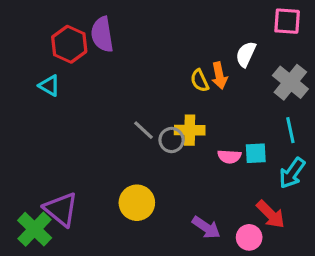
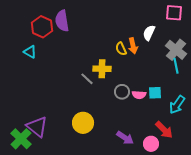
yellow cross: (190, 130) -> (102, 69), moved
cyan line: (290, 130) -> (176, 66), moved
gray circle: (172, 140) -> (122, 92), moved

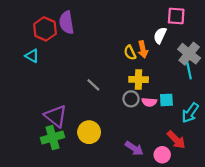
pink square: (174, 13) -> (176, 16), moved
yellow cross: (102, 69) -> (139, 79), moved
purple triangle: (37, 127) -> (56, 116), moved
green cross: (21, 139) -> (52, 138), moved, turned 30

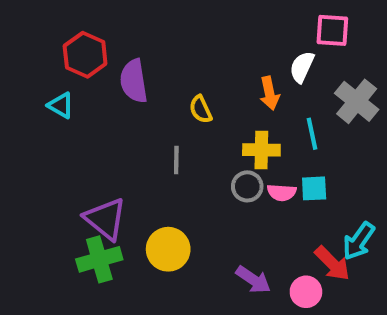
purple semicircle: (66, 22) -> (134, 81), moved
yellow semicircle: (130, 53) -> (201, 109), moved
cyan line: (189, 71) -> (312, 134), moved
gray line: (93, 85) -> (176, 160), turned 48
cyan arrow: (190, 113) -> (359, 241), moved

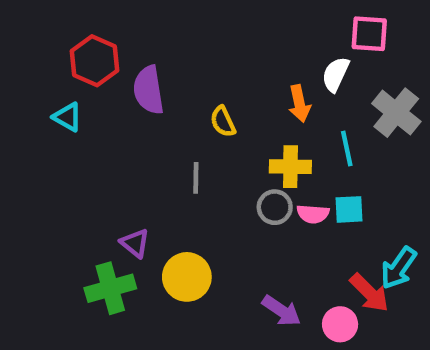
purple triangle: (105, 219) -> (135, 243), moved, size x0.6

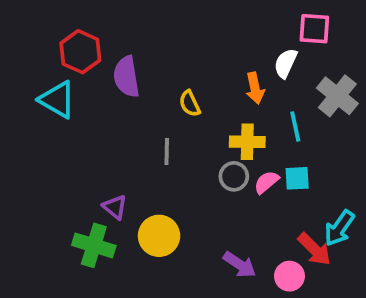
cyan triangle: (67, 117) -> (57, 100), size x1.5
pink semicircle: (313, 214) -> (266, 182), turned 136
green cross: (110, 288) -> (94, 245), turned 33

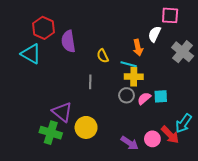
cyan line: (295, 126) -> (129, 64), moved, turned -63
purple triangle: (115, 207) -> (62, 112), size x1.5
pink circle: (289, 276) -> (152, 139), moved

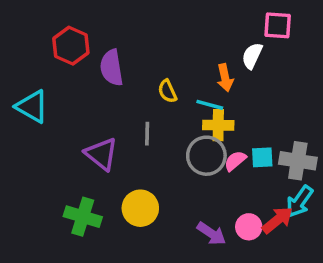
gray cross: (183, 52) -> (298, 161), moved, turned -30
cyan triangle: (31, 54) -> (32, 107), moved
gray circle: (126, 95) -> (206, 156), size x1.5
purple triangle: (62, 112) -> (101, 154), moved
red arrow: (170, 135) -> (278, 220), turned -84

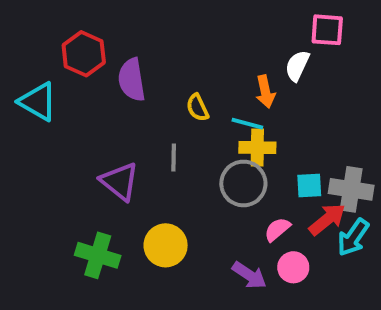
cyan triangle: (32, 107) -> (38, 102), moved
pink semicircle: (235, 161) -> (277, 229), moved
red arrow: (278, 220) -> (327, 219), moved

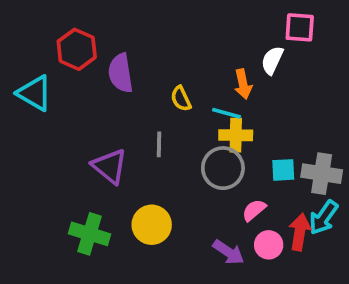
red arrow: (327, 219) -> (300, 232), moved, turned -42

